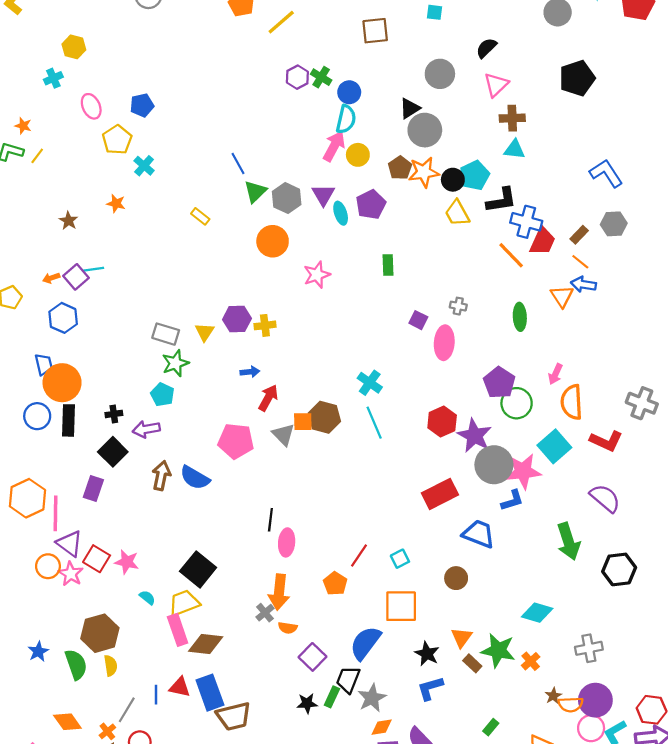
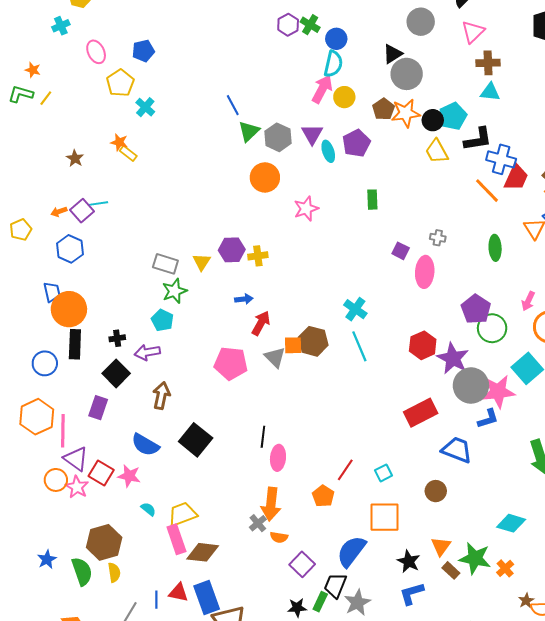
yellow rectangle: (200, 216) -> (128, 153), moved
blue circle: (37, 416) -> (45, 363), moved
blue semicircle: (195, 478) -> (145, 445), moved
black square: (198, 569) -> (196, 440), moved

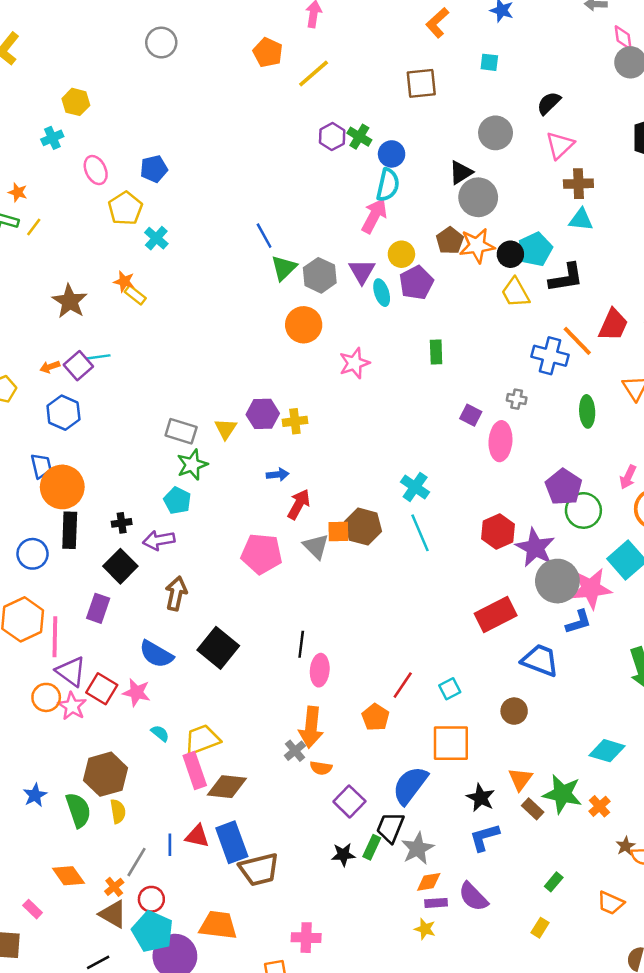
yellow circle: (344, 97) -> (401, 254), moved
brown star: (75, 158) -> (70, 301), size x1.6
blue cross: (501, 159) -> (550, 356), moved

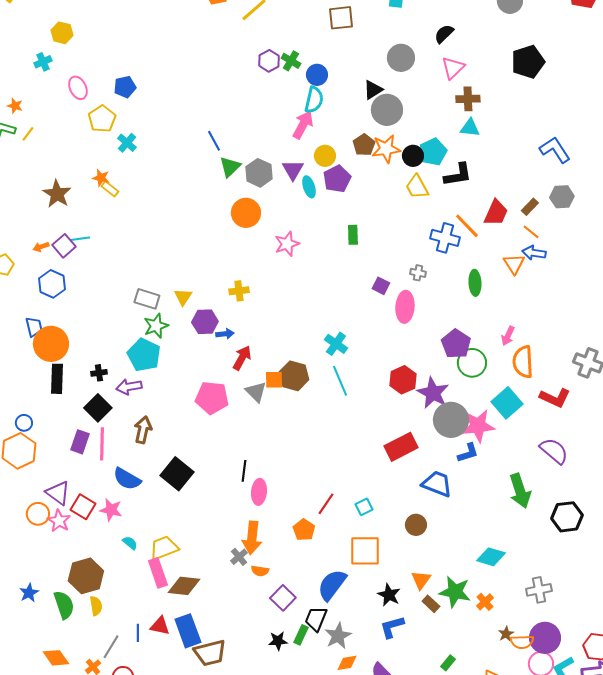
purple hexagon: (263, 414) -> (205, 322), moved
cyan pentagon: (177, 501) -> (144, 355), size x1.5
blue circle: (33, 554) -> (24, 423), moved, size x0.7
pink line: (55, 637) -> (102, 444), moved

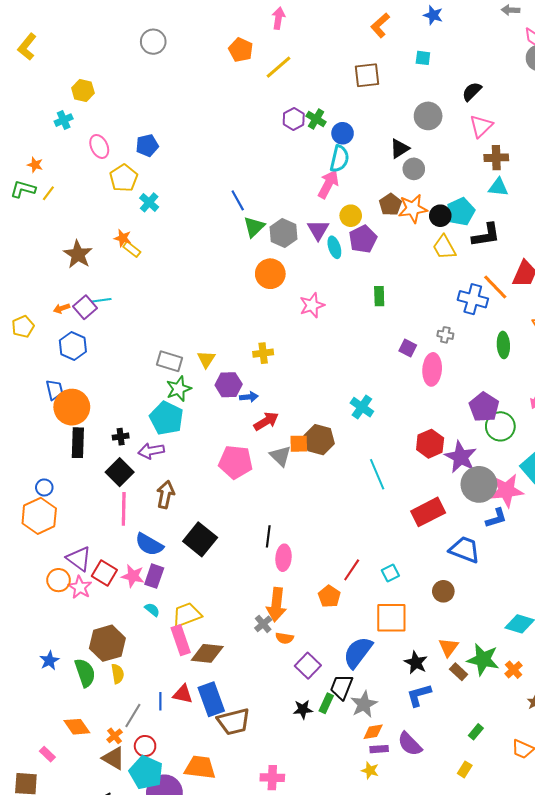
gray circle: (387, 110) -> (414, 169), size x0.7
red arrow: (242, 358) -> (266, 421), turned 30
cyan line: (340, 381) -> (377, 474), moved
purple rectangle: (80, 442) -> (154, 576), moved

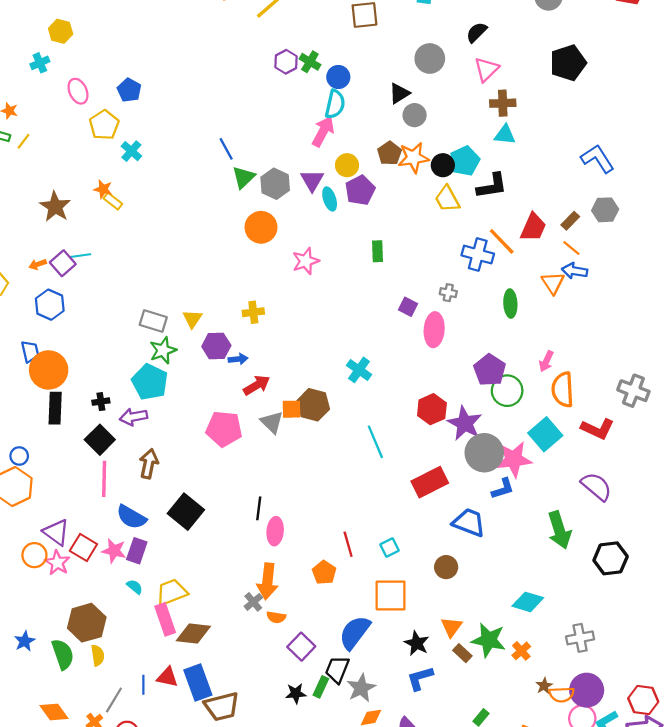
blue pentagon: (147, 145) -> (129, 90), turned -30
red line: (352, 570) -> (348, 544), turned -50

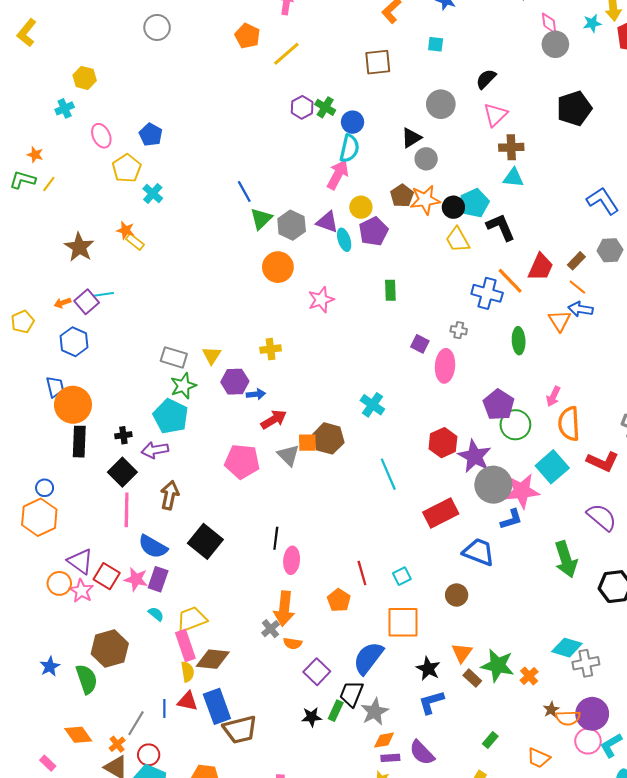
purple triangle: (312, 180) -> (327, 222), turned -40
black L-shape: (492, 186) -> (501, 227), turned -104
cyan diamond: (528, 602) -> (567, 648), moved
yellow semicircle: (98, 655) -> (188, 672), moved

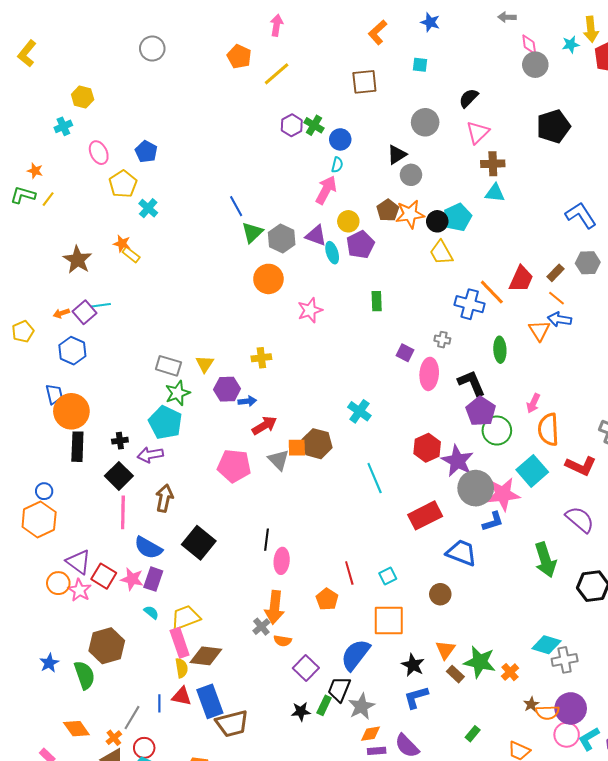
cyan semicircle: (349, 148) -> (337, 165), size x0.6
black L-shape: (501, 227) -> (472, 383), moved

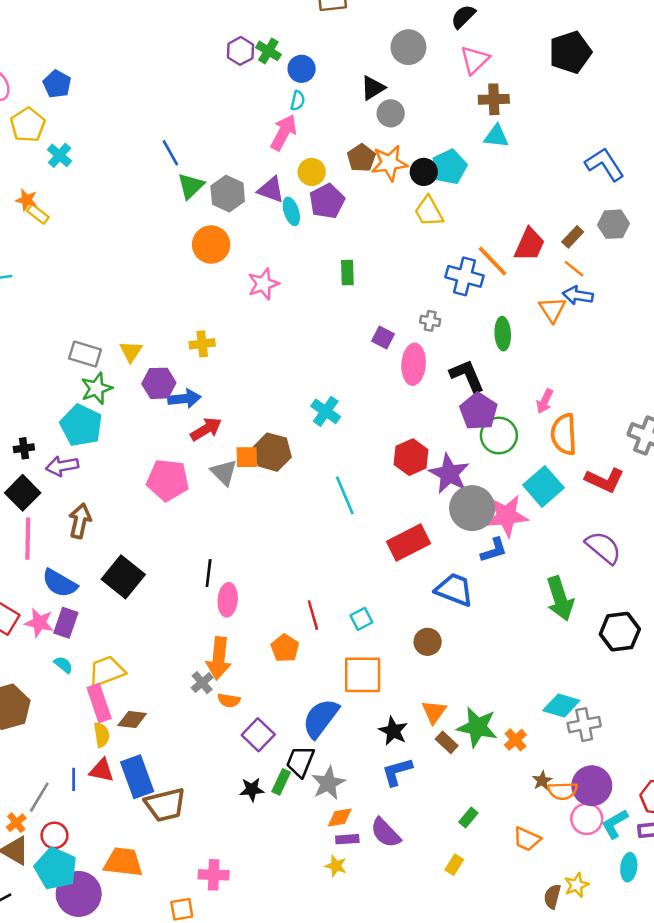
blue arrow: (247, 401) -> (184, 399), size x1.4
brown diamond: (206, 656) -> (132, 719), size x0.7

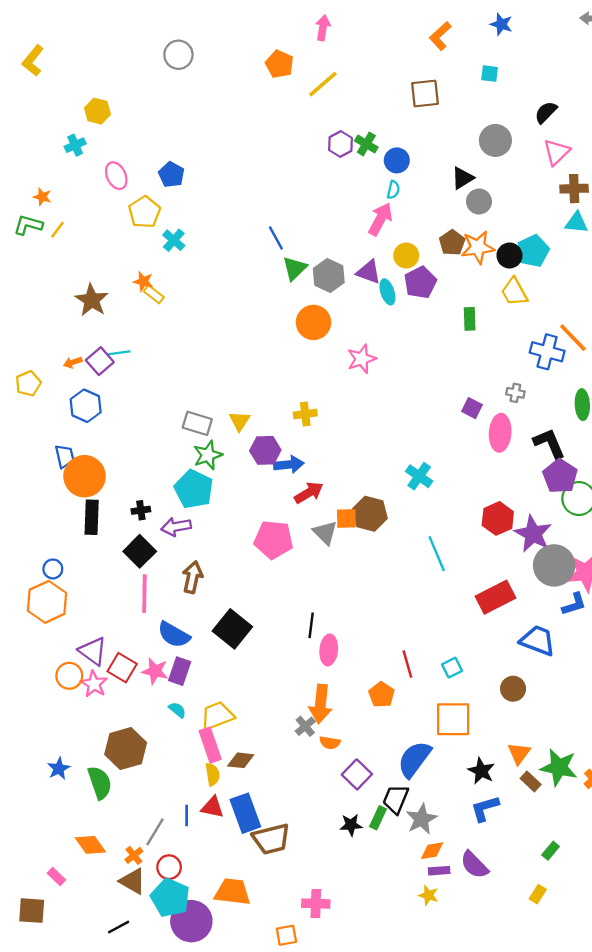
green rectangle: (347, 273) -> (470, 319), moved

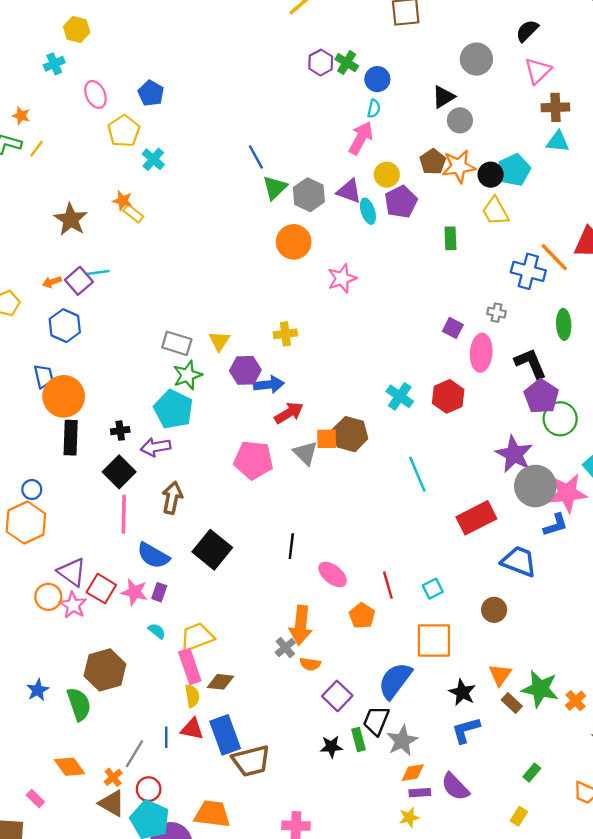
red hexagon: (498, 518) -> (448, 396), moved
pink ellipse: (329, 650) -> (333, 574), moved, turned -56
purple rectangle: (180, 671) -> (159, 592), size x0.7
green rectangle: (378, 818) -> (358, 740), turned -40
yellow star: (429, 895) -> (409, 817), turned -30

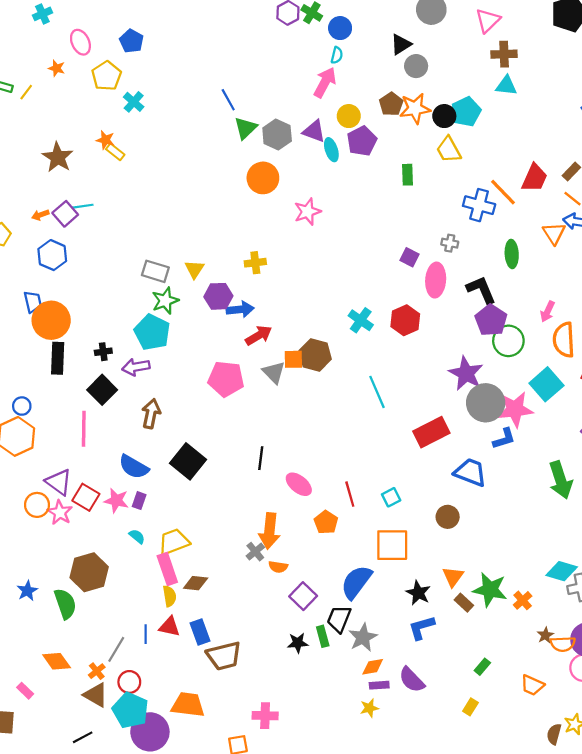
orange star: (21, 116) -> (57, 68), moved
pink line: (124, 514) -> (84, 429), moved
blue rectangle: (225, 735) -> (200, 632), size x0.7

